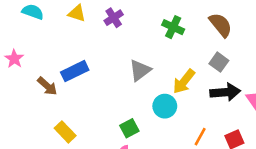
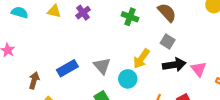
gray triangle: (140, 70) -> (102, 66), moved, turned -30
blue rectangle: (75, 71) -> (67, 68), moved
brown arrow: (47, 86) -> (34, 80), moved, turned -112

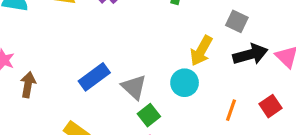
gray triangle: (102, 66) -> (134, 87), moved
brown arrow: (34, 80) -> (28, 85), moved

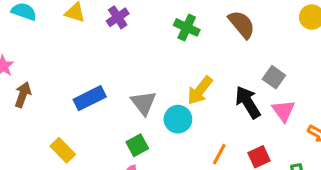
gray square: (237, 21) -> (274, 77), moved
black arrow: (250, 54) -> (248, 102), turned -116
gray triangle: (134, 87) -> (143, 103), moved

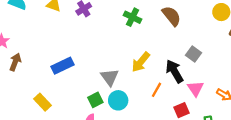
gray triangle: (143, 103) -> (110, 77), moved
pink triangle: (283, 111) -> (195, 89), moved
cyan circle: (178, 119) -> (118, 100), moved
orange line: (219, 154) -> (156, 90), moved

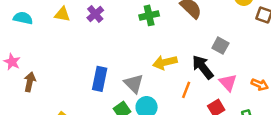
green cross: (132, 17) -> (149, 15), turned -30
yellow arrow: (141, 62) -> (165, 62), turned 45
blue rectangle: (63, 66) -> (100, 79), moved, turned -45

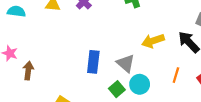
orange line: (186, 90) -> (176, 75), moved

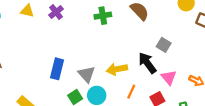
yellow arrow: (153, 41) -> (117, 69), moved

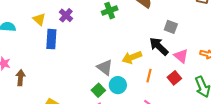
yellow triangle: (27, 11) -> (39, 19), turned 40
blue rectangle: (57, 69) -> (51, 39), moved

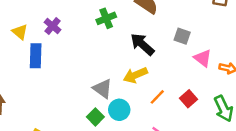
black arrow: (159, 46) -> (142, 44), moved
pink triangle: (181, 56) -> (203, 58), moved
orange line: (149, 76) -> (157, 97), turned 32

